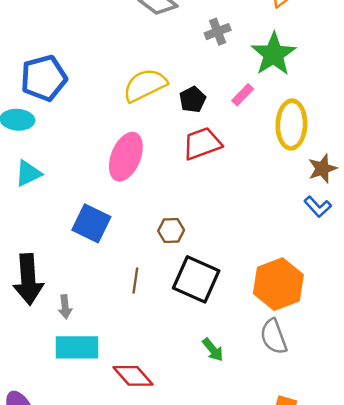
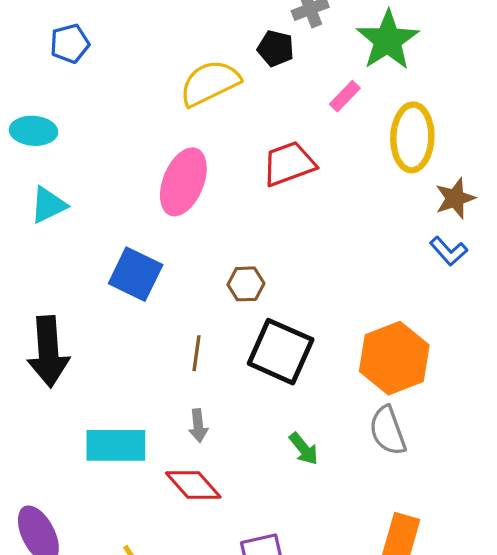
blue pentagon: (44, 78) -> (70, 43), moved, size x0.6
black pentagon: (193, 99) -> (276, 48), moved, turned -30
gray arrow: (65, 307) -> (198, 426), moved

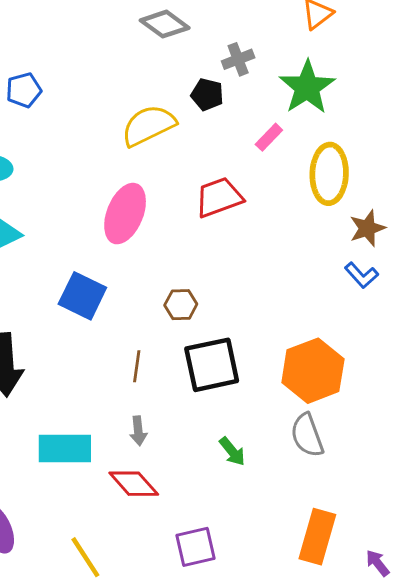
black square: (281, 352) -> (212, 365), turned -36

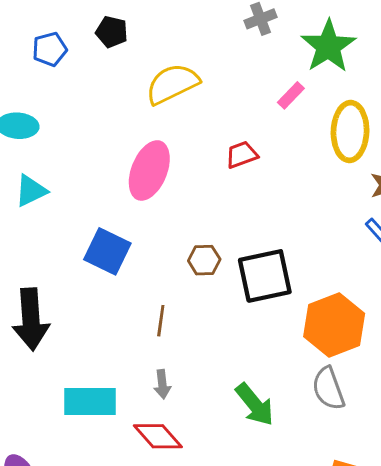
black pentagon: (207, 95) -> (112, 32), moved
red trapezoid: (219, 197) -> (242, 155), size x0.7
black square: (212, 365) -> (265, 276), moved
green arrow: (232, 451) -> (255, 404), size x1.5

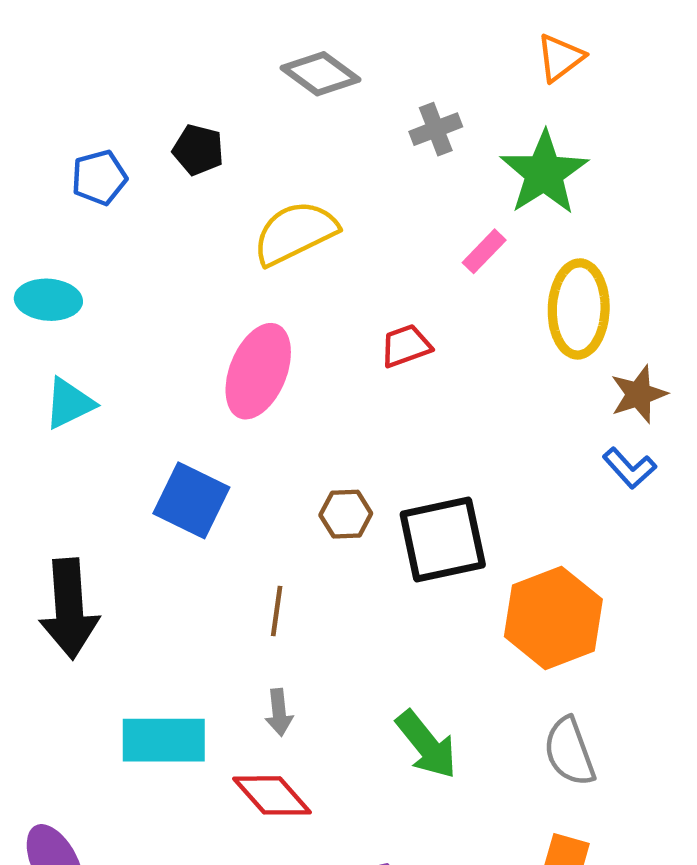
gray semicircle: (328, 389) -> (569, 752), moved

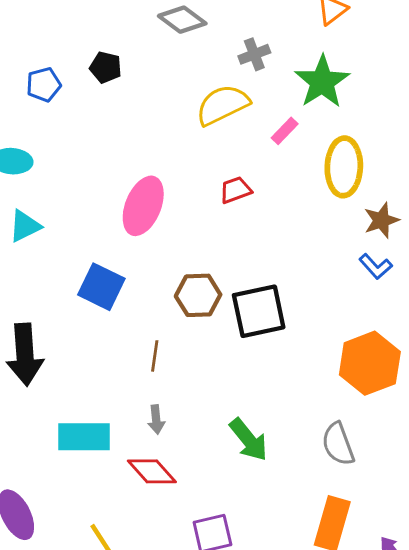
yellow semicircle: (295, 233) -> (223, 105), moved
brown hexagon: (346, 514) -> (198, 295), size x1.4
orange hexagon: (553, 618) -> (370, 363), moved

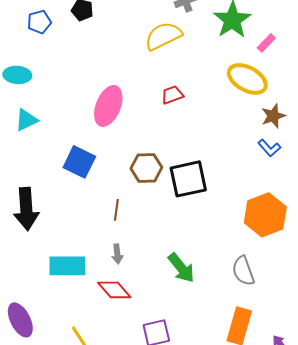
pink rectangle: (285, 131) -> (266, 43), moved
yellow ellipse: (344, 167) -> (247, 79), turned -63

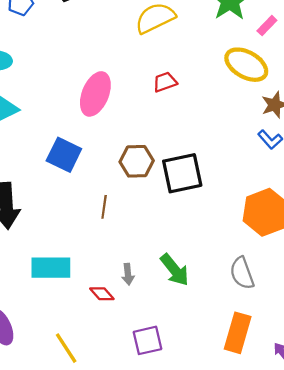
gray arrow: (117, 254) -> (128, 274), moved
red diamond: (114, 290) -> (102, 294), size x0.7

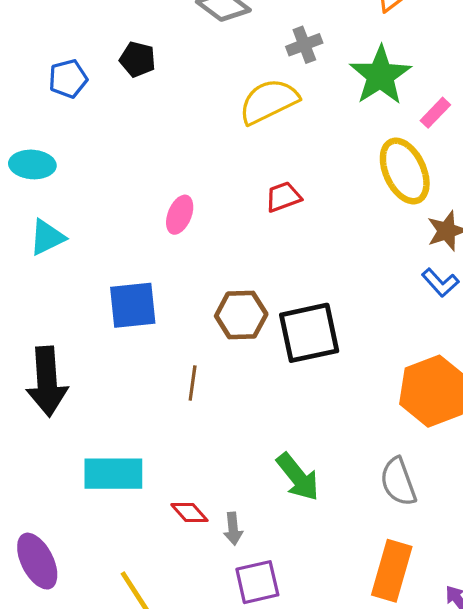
yellow ellipse: (246, 65) -> (405, 171), turned 36
pink ellipse: (95, 94) -> (180, 215), size x0.6
blue square: (64, 155) -> (133, 305), turned -32
gray arrow: (128, 274) -> (233, 529), moved

